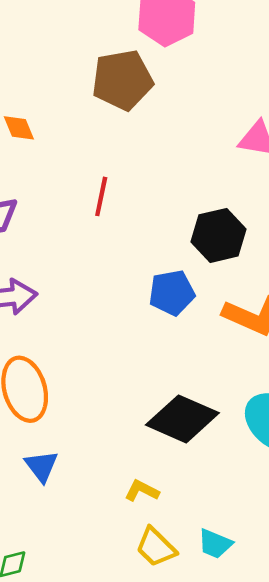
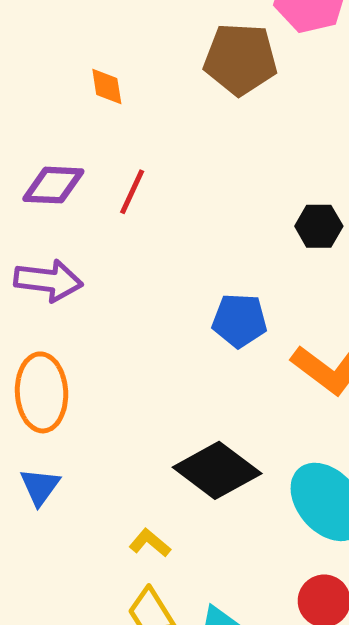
red line: (101, 196) -> (132, 192), moved
black hexagon: (219, 235) -> (319, 226), moved, size x0.7

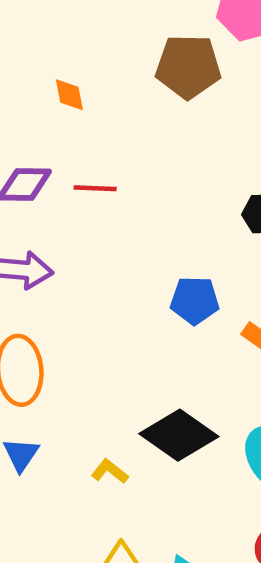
red line: (132, 192) -> (95, 188), turned 69
yellow L-shape: (150, 543) -> (110, 471), moved

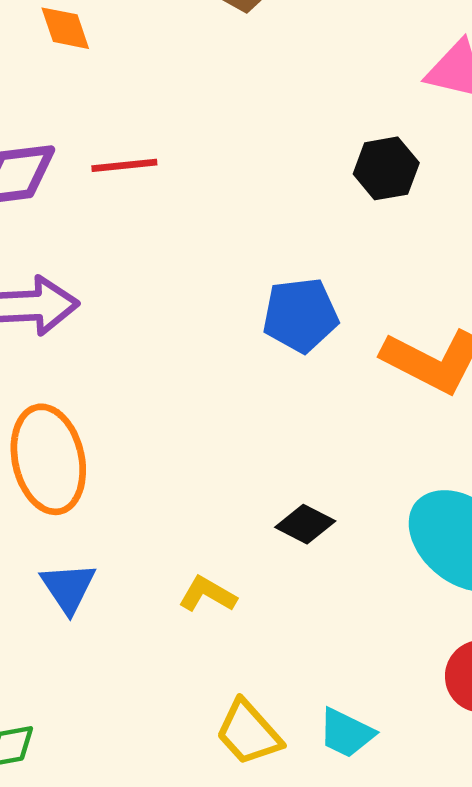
black diamond: (179, 435) -> (305, 524), size x0.5

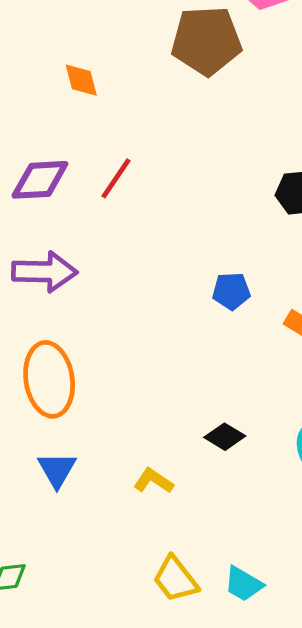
red line: (124, 165) -> (116, 178), turned -54
blue pentagon: (300, 315) -> (231, 291), size x0.7

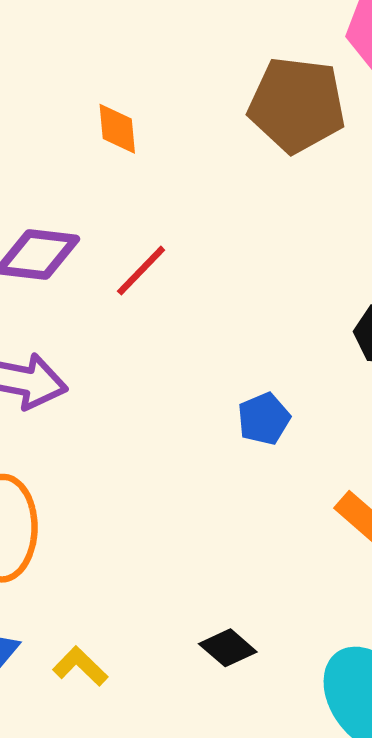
blue pentagon: (231, 291) -> (264, 419), moved, turned -30
yellow L-shape: (153, 481) -> (80, 666), moved

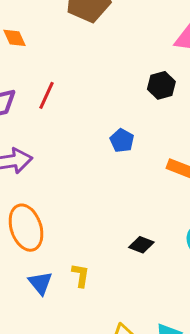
yellow L-shape: (80, 666) -> (81, 275), turned 75

